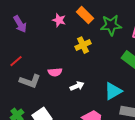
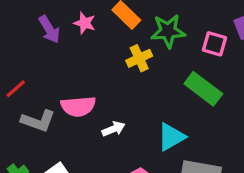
purple arrow: (20, 24) -> (49, 29), moved
yellow cross: (83, 45) -> (139, 58), moved
pink semicircle: (55, 72) -> (78, 106), size x1.5

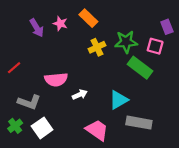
green star: (168, 31) -> (126, 42), moved
pink square: (215, 44) -> (155, 46), moved
gray L-shape: (38, 121) -> (29, 102), moved

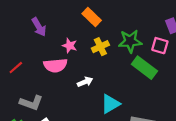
pink star: (60, 24) -> (70, 46), moved
pink semicircle: (56, 80) -> (55, 65), moved
white arrow: (80, 95) -> (85, 82), moved
cyan triangle: (118, 100) -> (110, 104), moved

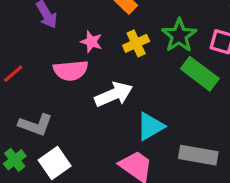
green star: (130, 41) -> (179, 35), turned -30
white arrow: (85, 82) -> (114, 94), size x1.6

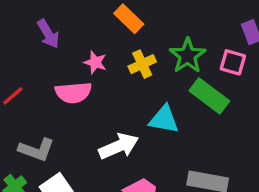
white arrow: (114, 94) -> (119, 146), moved
cyan triangle: (150, 126) -> (164, 119), moved, turned 40

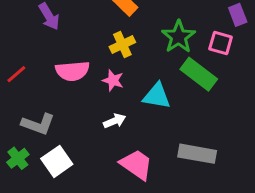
pink star: (95, 62) -> (113, 80), moved
yellow cross: (142, 64) -> (122, 45), moved
white arrow: (119, 146) -> (115, 121), size x0.6

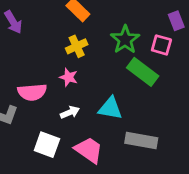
pink semicircle: (72, 71) -> (32, 92), moved
cyan triangle: (157, 96) -> (110, 108), moved
white square: (57, 161) -> (47, 145), moved, turned -35

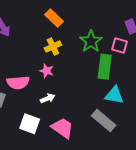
green rectangle: (143, 72) -> (105, 67), turned 60
cyan triangle: (110, 108) -> (114, 95), moved
gray rectangle: (141, 141) -> (104, 121), turned 30

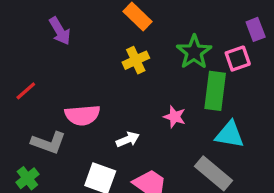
pink square: (120, 45) -> (238, 59), turned -35
pink star: (47, 71) -> (175, 117), moved

